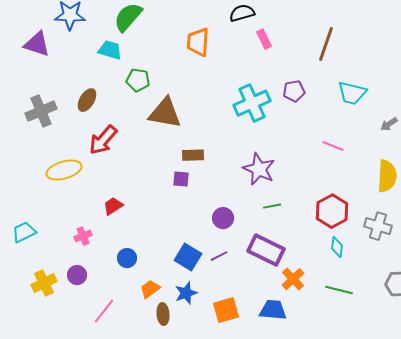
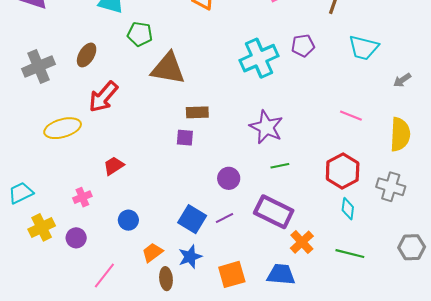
pink line: (333, 146) -> (351, 116), moved
yellow cross: (44, 283) -> (42, 227), moved

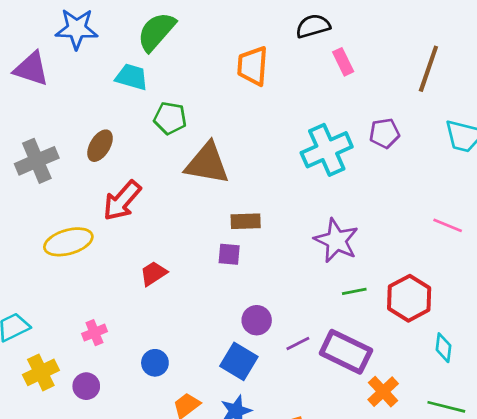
red trapezoid: (114, 166) -> (154, 273), moved
red hexagon: (343, 171) -> (409, 298), moved
purple circle: (229, 178) -> (257, 320), moved
purple line: (225, 218) -> (298, 344), moved

